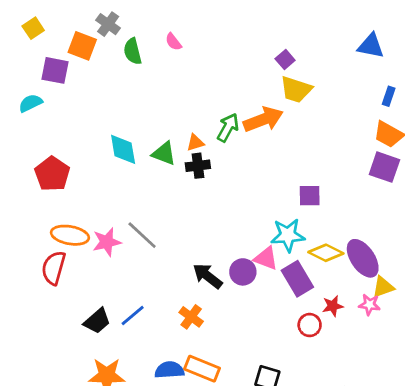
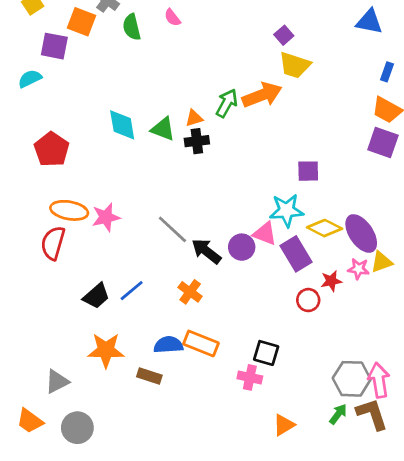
gray line: (142, 235) -> (172, 229), moved
pink star: (370, 305) -> (358, 269), moved

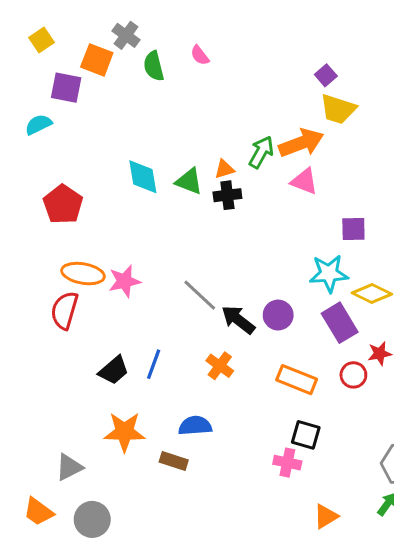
pink triangle: (265, 233) -> (304, 181), moved
blue line: (132, 291) -> (154, 364), turned -30
orange rectangle: (201, 343) -> (297, 380), moved

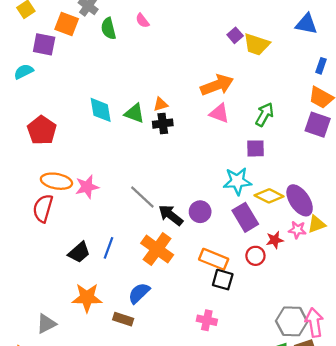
yellow trapezoid: (338, 109) -> (257, 44), moved
green arrow: (261, 152) -> (265, 114), moved
orange cross: (220, 366) -> (157, 249), size x1.6
blue semicircle: (195, 426) -> (139, 293), turned -40
black square: (306, 435) -> (223, 280), moved

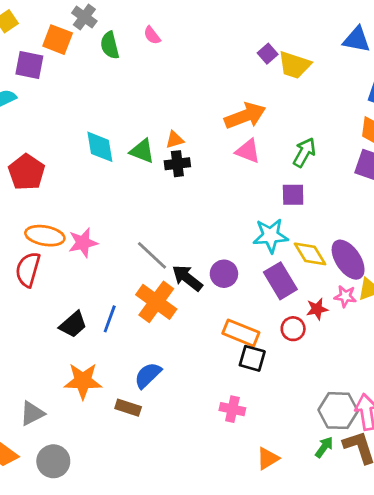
yellow diamond: (269, 196) -> (310, 254), turned 32
orange cross: (157, 249) -> (156, 302), moved

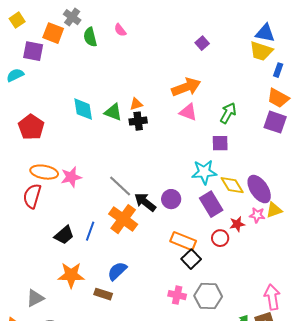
yellow trapezoid: (294, 65) -> (261, 51), moved
black square: (252, 358) -> (191, 259), turned 30
gray hexagon: (338, 411) -> (208, 296), moved

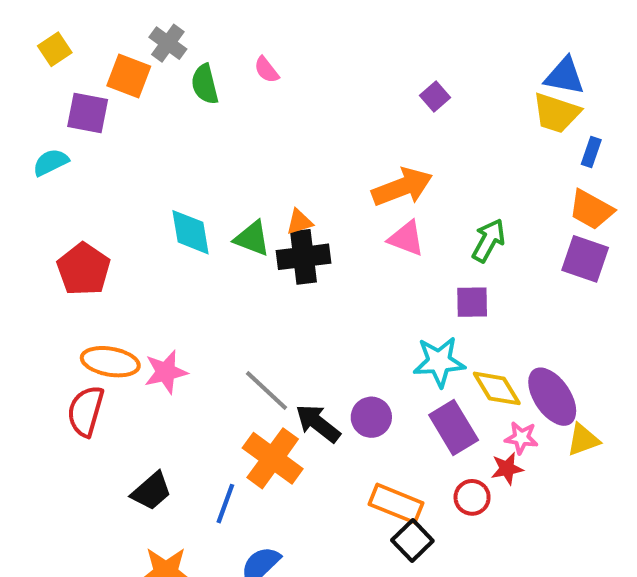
black cross: (138, 121) -> (303, 257), size x1.4
pink star: (257, 215) -> (521, 438), moved
blue line: (90, 231) -> (225, 504), moved

